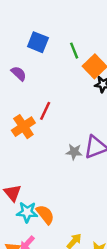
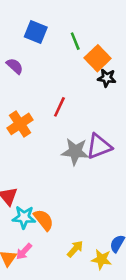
red line: (45, 111) -> (59, 107), moved
gray star: (74, 152) -> (75, 152), size x1.5

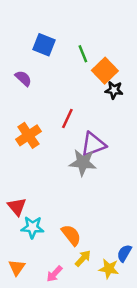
purple triangle: (99, 146) -> (93, 144), moved
orange semicircle: (44, 220) -> (71, 235), moved
pink arrow: (24, 251) -> (54, 274), moved

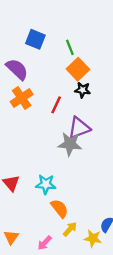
orange square: (105, 71) -> (78, 69), moved
purple semicircle: (23, 78) -> (17, 69), size x1.5
black star: (114, 90) -> (83, 90), moved
orange cross: (28, 135) -> (22, 98), moved
cyan star: (32, 227) -> (46, 184), moved

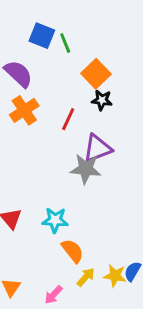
green line: (70, 47) -> (65, 43), moved
yellow star: (93, 238) -> (115, 276), moved

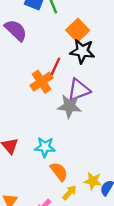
black star: (102, 100) -> (82, 51), size x1.5
orange cross: (24, 110) -> (41, 82), moved
yellow star: (115, 276) -> (93, 181), moved

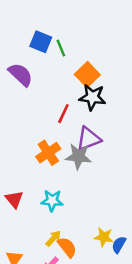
orange cross: (41, 82) -> (48, 153), moved
orange semicircle: (59, 172) -> (67, 247), moved
yellow arrow: (69, 193) -> (53, 238), moved

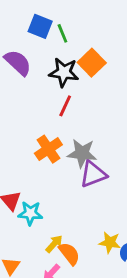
black star: (92, 97) -> (64, 72), moved
purple triangle: (89, 139) -> (93, 174), moved
cyan star: (52, 201) -> (30, 213), moved

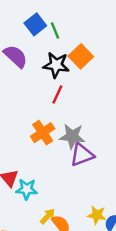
blue square: (40, 26) -> (35, 24), turned 30

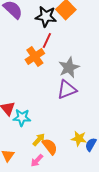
orange cross: (43, 133) -> (35, 57), moved
gray star: (72, 136) -> (69, 68), moved, turned -30

